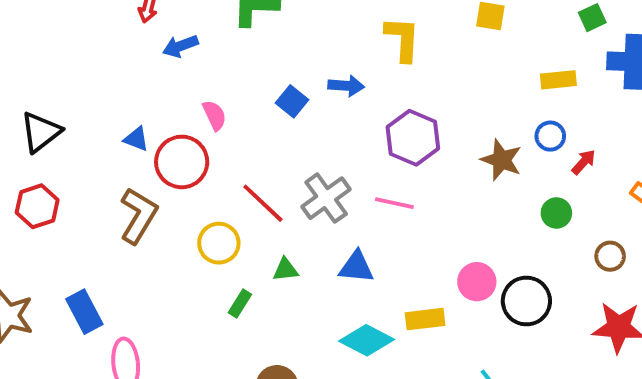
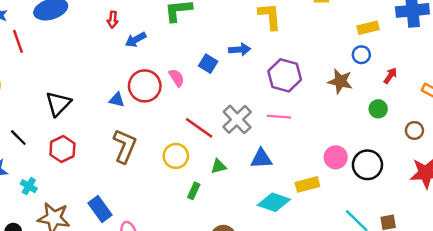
pink semicircle: (214, 115) -> (177, 78), moved
blue circle: (550, 136) -> (361, 55), moved
red circle: (182, 162) -> (145, 86), moved

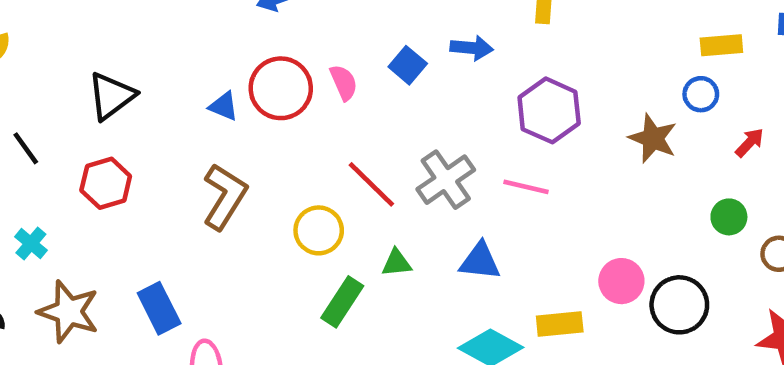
green circle: (378, 109) -> (729, 217), moved
green rectangle: (194, 191) -> (342, 302), size x1.5

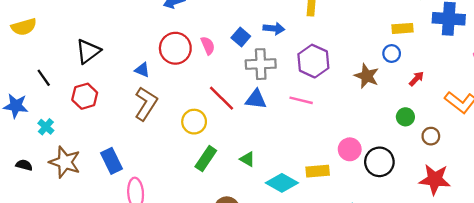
blue triangle: (224, 106) -> (142, 70), moved
gray cross: (446, 180) -> (261, 64), moved, turned 32
blue triangle: (480, 261) -> (256, 99), moved
green triangle: (397, 263) -> (247, 159), moved, turned 35

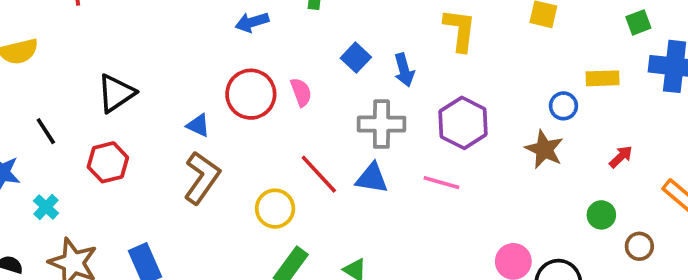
blue arrow: (274, 28) -> (404, 70), turned 66
blue square: (241, 37) -> (356, 58), moved
blue circle: (392, 54) -> (563, 106), moved

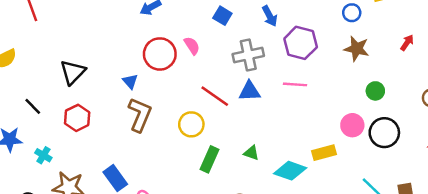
blue arrow: (404, 70) -> (270, 16), moved
blue circle: (563, 106) -> (352, 13), moved
blue triangle: (198, 125) -> (130, 81), turned 35
green circle: (601, 215) -> (375, 91), moved

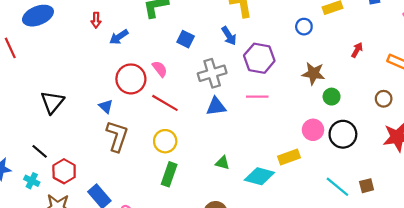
brown star: (357, 49) -> (313, 74), moved
red line: (215, 96) -> (165, 103), moved
black line: (33, 106) -> (40, 151), moved
red hexagon: (77, 118) -> (64, 171), moved
green rectangle: (210, 159) -> (169, 174), moved

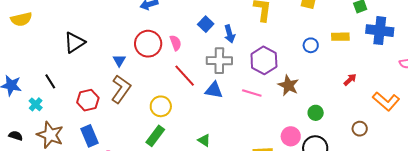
blue arrow: (229, 36) -> (230, 34), moved
brown star: (313, 74) -> (288, 85), moved
red line: (165, 103) -> (185, 76), moved
red hexagon: (64, 171) -> (88, 100), moved

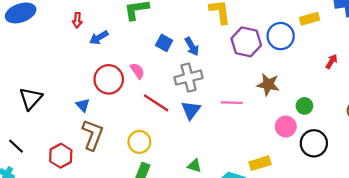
blue circle: (311, 45) -> (281, 36), size x1.6
purple hexagon: (264, 60) -> (246, 42), moved
blue triangle: (214, 90) -> (191, 110), turned -48
pink circle: (291, 136) -> (286, 127), moved

